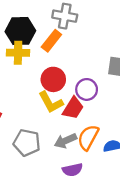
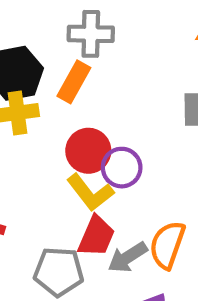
purple circle: (87, 89) -> (122, 168), moved
red trapezoid: (73, 108) -> (96, 236), moved

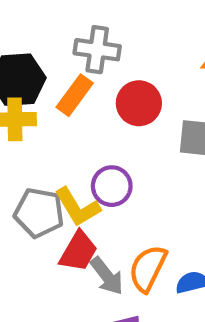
red circle: (88, 151) -> (139, 103), moved
gray arrow: (128, 257) -> (107, 276), turned -102
gray pentagon: (59, 272) -> (39, 213), moved

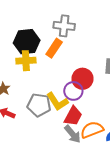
red circle: (139, 103) -> (82, 79), moved
red trapezoid: (78, 251) -> (73, 116), moved
orange semicircle: (148, 268) -> (92, 130), turned 45

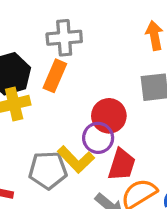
red trapezoid: (73, 116) -> (122, 165), moved

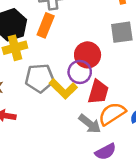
gray pentagon: (48, 170) -> (40, 78), moved

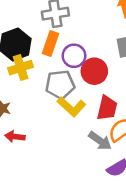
purple circle: (80, 72) -> (74, 56), moved
gray pentagon: (40, 78) -> (60, 85), moved

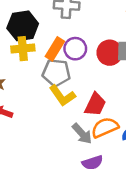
orange rectangle: (50, 43) -> (55, 49), moved
red circle: (94, 71) -> (110, 53), moved

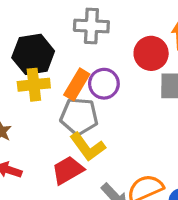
red circle: (110, 53) -> (151, 53), moved
red trapezoid: (95, 104) -> (68, 170), moved, turned -145

